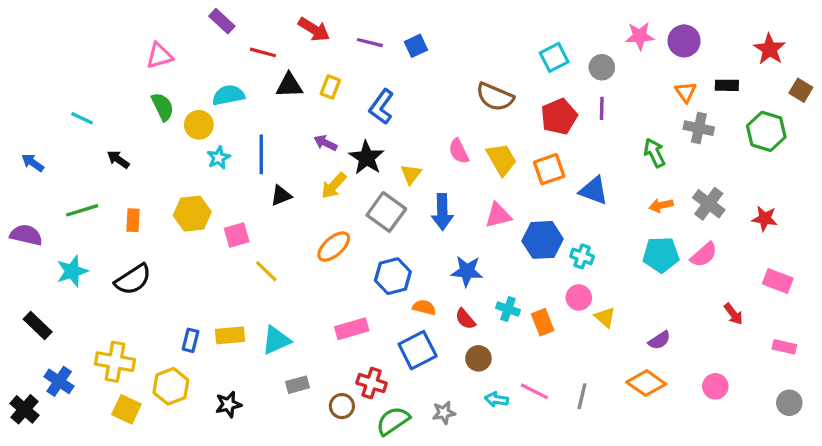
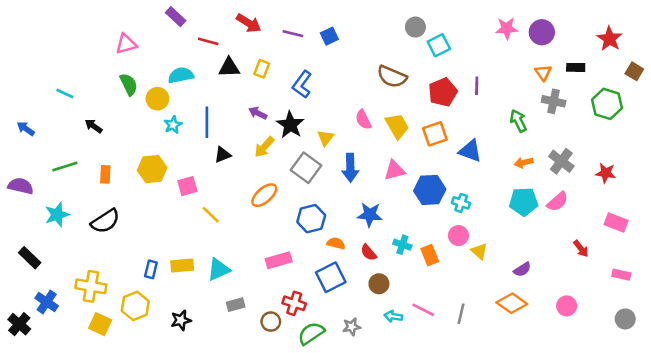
gray circle: (602, 67) -> (415, 27), moved

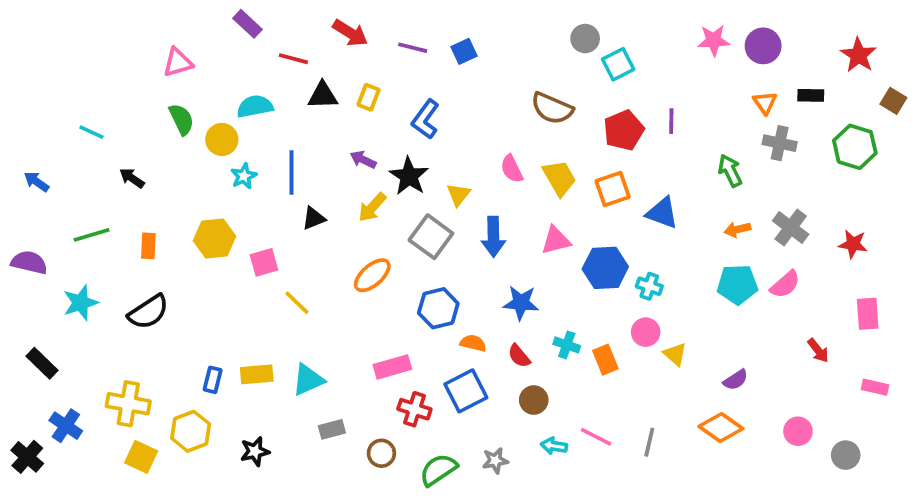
pink rectangle: (616, 222) -> (868, 314), turned 65
red cross: (294, 303) -> (414, 409), moved
gray circle: (625, 319) -> (846, 455), moved

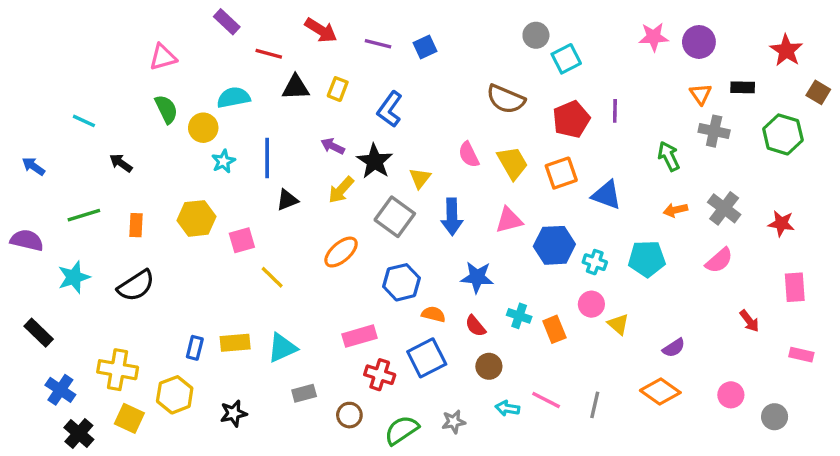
cyan pentagon: (737, 284) -> (647, 259), moved
black cross: (27, 457) -> (79, 434), moved

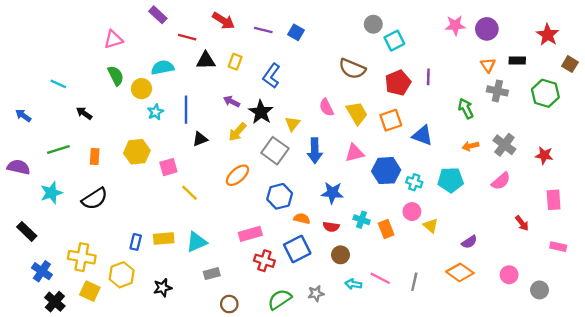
blue square: (425, 47) -> (296, 32), turned -35
red semicircle: (475, 326) -> (331, 227), turned -42
brown circle: (349, 415) -> (229, 304), moved

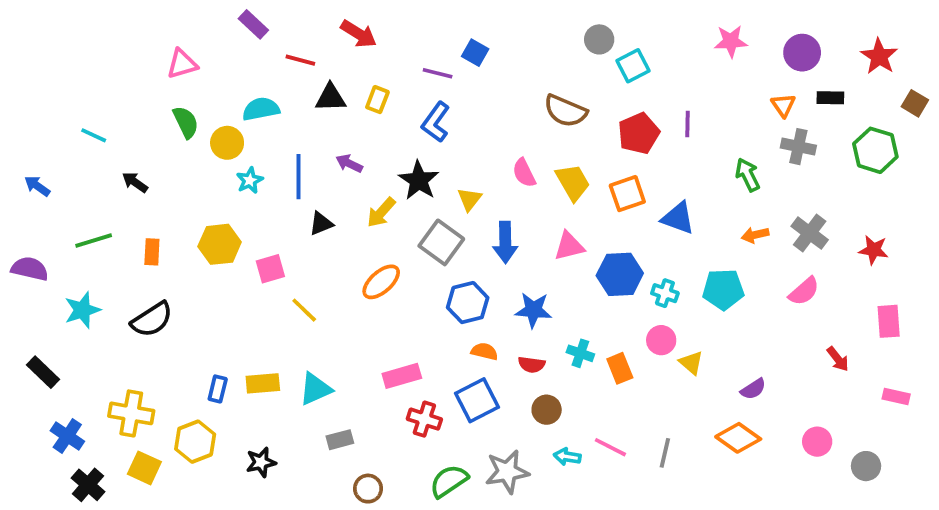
purple circle: (487, 29) -> (802, 53), moved
purple line: (263, 30) -> (438, 73), moved
purple arrow: (232, 101) -> (349, 163), moved
blue hexagon: (280, 196) -> (468, 303), moved
gray star: (316, 293) -> (507, 472), size x1.6

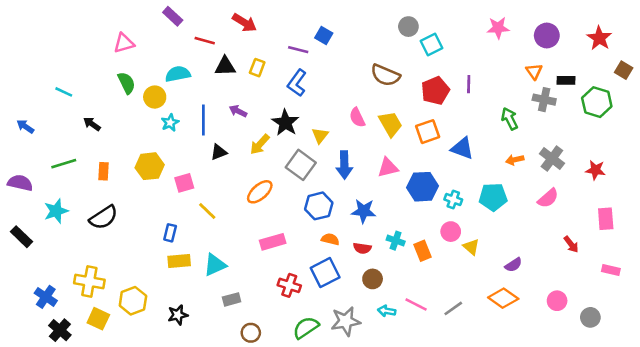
black rectangle: (830, 98) -> (566, 80), moved
black rectangle: (43, 372) -> (21, 237), moved
pink rectangle: (402, 376) -> (273, 242), moved
blue rectangle: (218, 389) -> (170, 233), moved
gray line: (665, 453) -> (453, 308), turned 42

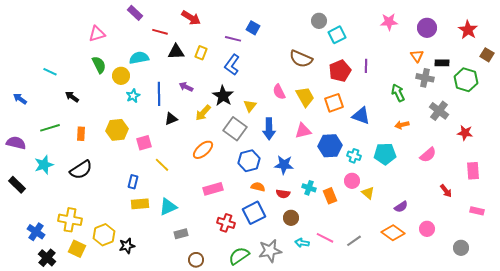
gray cross: (552, 159) -> (439, 111), moved
pink circle: (557, 301) -> (427, 229), moved
black star: (178, 315) -> (127, 246), moved

